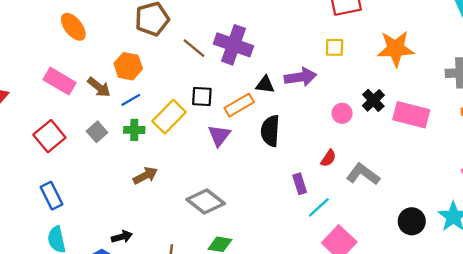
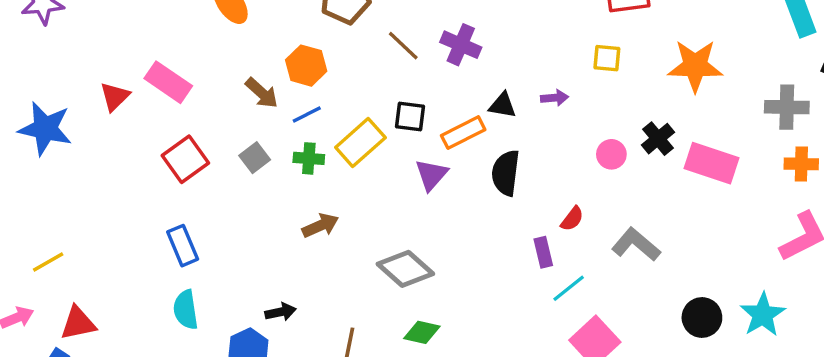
purple cross: (234, 45) -> (461, 45), size x0.7
purple arrow: (300, 77) -> (555, 98), size x0.6
pink rectangle: (60, 81) -> (168, 82), moved
red semicircle: (328, 158) -> (572, 219), moved

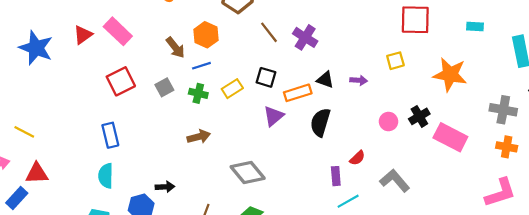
yellow square: (607, 58) -> (395, 61), turned -30
yellow rectangle: (360, 142) -> (232, 89), size x0.7
yellow line: (48, 262) -> (24, 132), turned 48

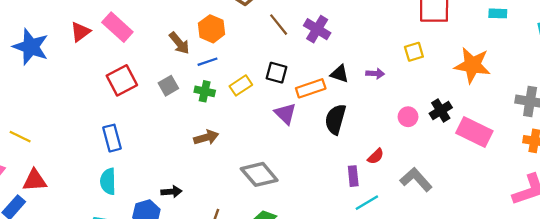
purple triangle: (274, 116) -> (285, 114), turned -35

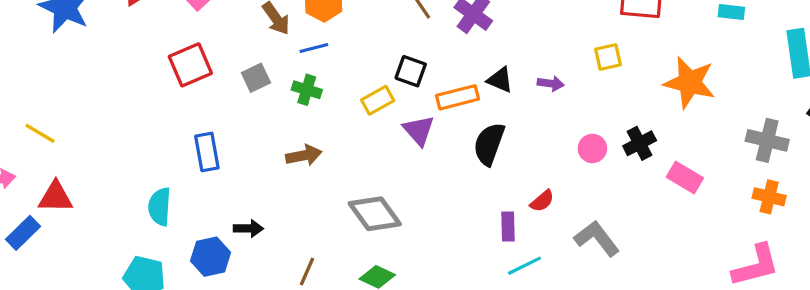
yellow rectangle: (241, 85) -> (378, 100), moved
pink rectangle: (474, 132) -> (685, 177), size x0.7
blue rectangle: (112, 138) -> (207, 152), moved

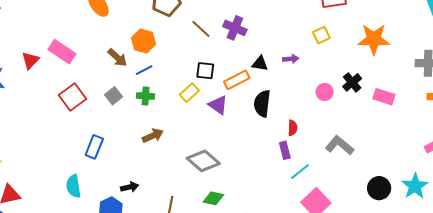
blue rectangle: (207, 152) -> (94, 147), turned 45
red semicircle: (542, 201) -> (293, 128), moved, turned -35

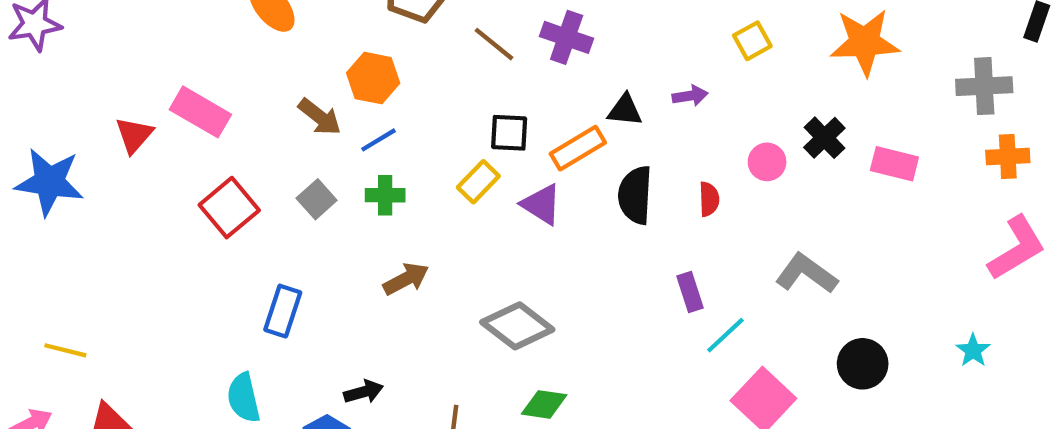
red semicircle: (293, 128) -> (709, 199), moved
cyan star: (415, 186) -> (973, 350), size x0.6
black circle: (379, 188) -> (863, 364), moved

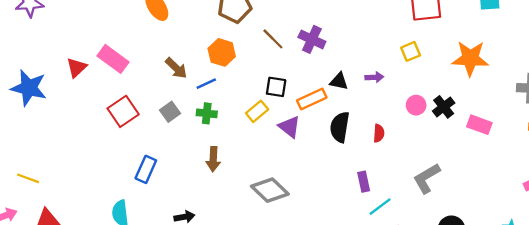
orange hexagon: (373, 78) -> (222, 52), moved
pink circle: (767, 162) -> (416, 105), moved
gray L-shape: (806, 274) -> (427, 178), turned -72
brown arrow: (406, 279) -> (213, 159), turned 115

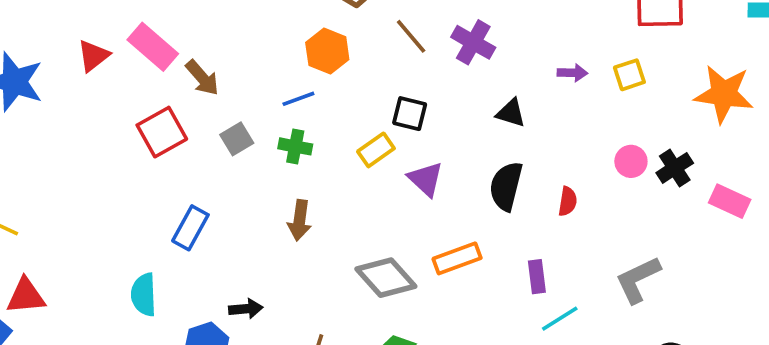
brown arrow: (176, 68) -> (202, 78), moved
purple arrow: (374, 77) -> (572, 73), moved
orange rectangle: (312, 99) -> (457, 258), moved

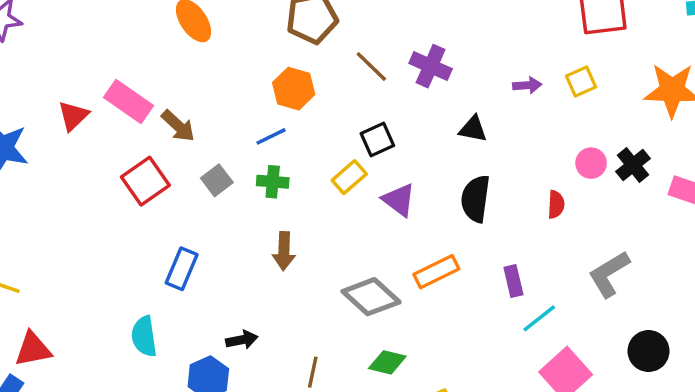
black square: (410, 114) -> (377, 140), turned -32
red semicircle: (568, 201) -> (556, 204), moved

